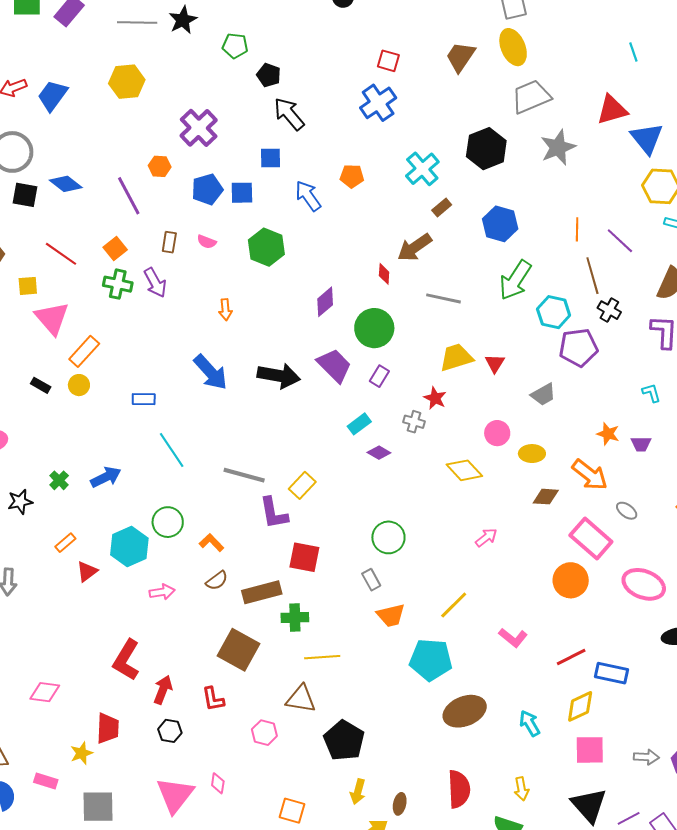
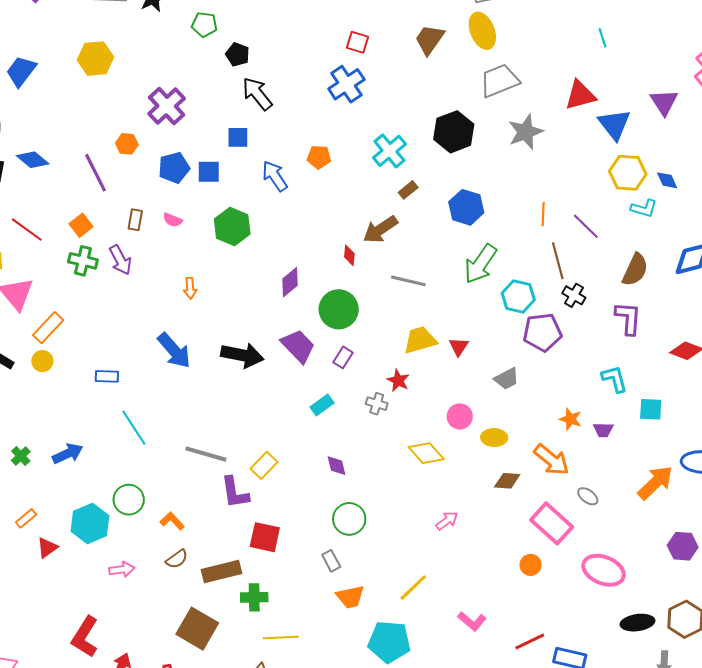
cyan L-shape: (651, 393) -> (615, 379), size x1.4
purple diamond: (379, 453) -> (337, 466), moved, turned 45
orange circle: (571, 580) -> (531, 565), size x0.6

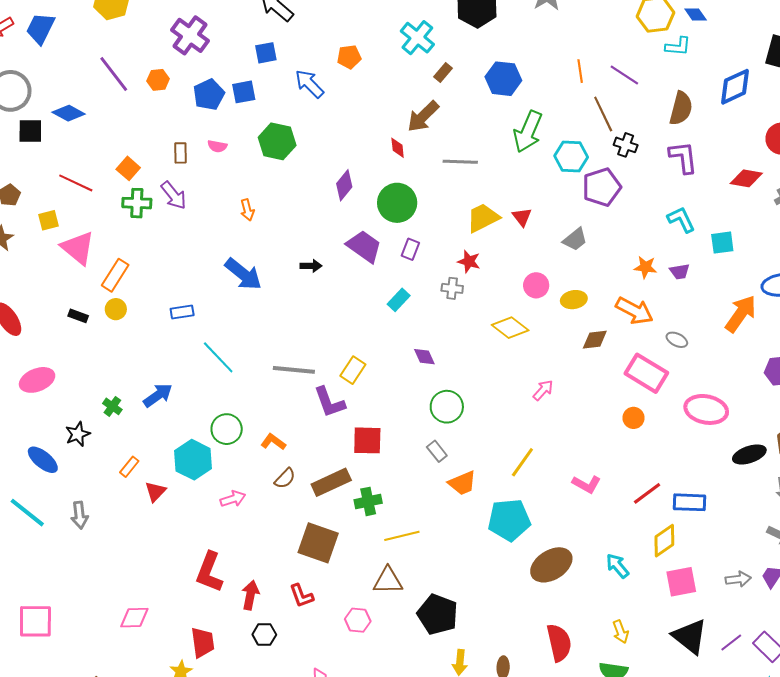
purple line: (95, 173) -> (114, 74), moved
black arrow: (242, 355) -> (311, 266), size x0.5

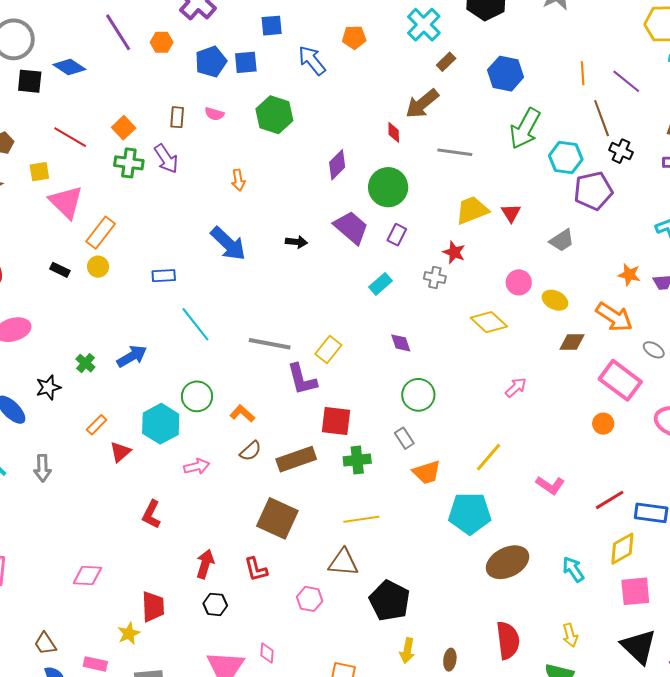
yellow ellipse: (574, 300) -> (555, 300), turned 30
green cross: (368, 501) -> (357, 460), moved
red L-shape: (209, 572) -> (151, 514), moved, size x0.7

